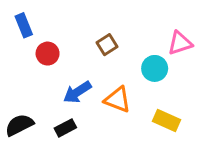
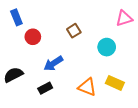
pink triangle: (180, 43) -> (124, 18), moved
orange triangle: (117, 100) -> (87, 87), moved
black semicircle: (19, 125) -> (13, 75), moved

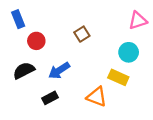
cyan circle: (107, 47) -> (129, 52), moved
black semicircle: (13, 75) -> (24, 71), moved
yellow rectangle: (115, 83) -> (118, 77), moved

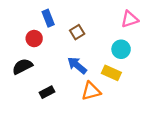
blue rectangle: (18, 19) -> (48, 18), moved
blue arrow: (59, 71) -> (77, 65), moved, turned 72
orange triangle: (97, 97) -> (91, 91), turned -36

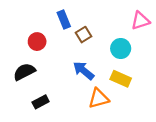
blue rectangle: (48, 18) -> (64, 19), moved
cyan circle: (121, 49) -> (121, 48), moved
black rectangle: (47, 92) -> (41, 102), moved

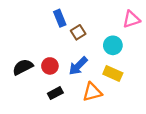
red circle: (37, 42) -> (50, 66), moved
blue arrow: (83, 71) -> (78, 66), turned -84
black rectangle: (41, 102) -> (55, 93), moved

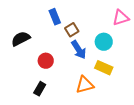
blue arrow: (78, 66) -> (79, 50), moved, turned -78
black semicircle: (23, 67) -> (21, 39), moved
black rectangle: (55, 93) -> (40, 89), moved, turned -32

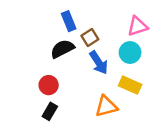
pink triangle: (121, 18) -> (138, 26), moved
black semicircle: (21, 39) -> (62, 49), moved
red circle: (46, 61) -> (49, 85), moved

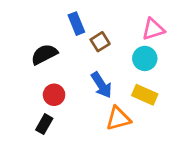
black semicircle: (62, 49) -> (44, 54), moved
blue arrow: (99, 63) -> (101, 85), moved
black rectangle: (50, 111) -> (44, 124), moved

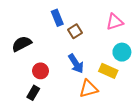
black semicircle: (44, 54) -> (22, 44), moved
cyan circle: (145, 58) -> (122, 52), moved

